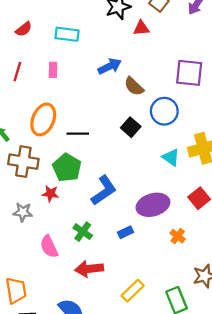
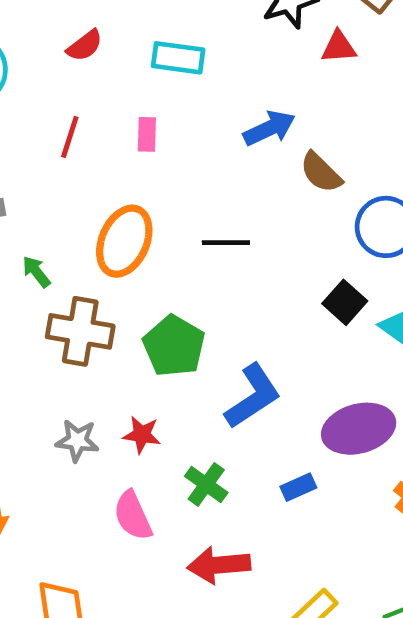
black square: (131, 127) -> (345, 302), moved
black line: (78, 134) -> (226, 243), moved
red star: (50, 194) -> (142, 435), moved

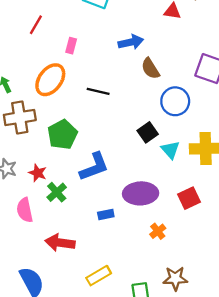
pink rectangle: (147, 134) -> (71, 46), moved
brown cross: (80, 331) -> (20, 118), turned -32
green cross: (206, 484) -> (57, 192), moved

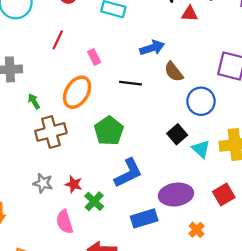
pink rectangle: (71, 46) -> (94, 57), turned -35
black line: (98, 91) -> (130, 83), moved
green pentagon: (62, 135) -> (109, 131), moved
blue rectangle: (106, 215) -> (144, 218), size x1.6

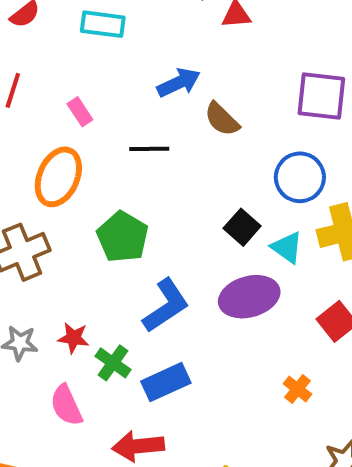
blue circle: (201, 101) -> (300, 177), moved
purple ellipse: (176, 195) -> (249, 297), moved
blue rectangle: (144, 218) -> (166, 382), moved

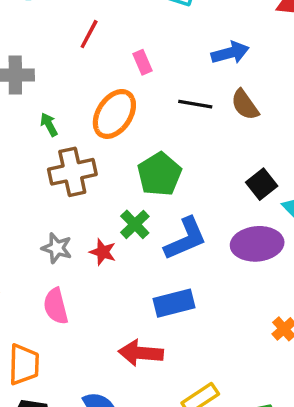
brown semicircle: (222, 119) -> (245, 105), moved
green cross: (113, 363) -> (135, 224), moved
pink semicircle: (66, 405) -> (56, 306), moved

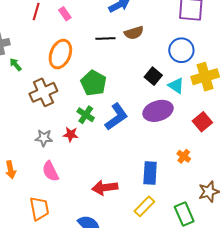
pink rectangle: (143, 62) -> (65, 14), moved
brown semicircle: (245, 105) -> (134, 33), turned -60
green arrow: (49, 125) -> (16, 65), moved
blue rectangle: (174, 303) -> (150, 173), moved, turned -60

